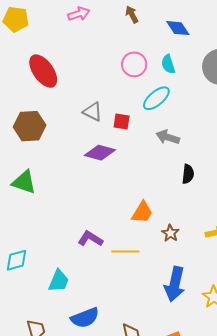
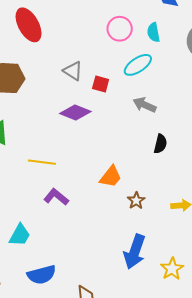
yellow line: (125, 251) -> (42, 162), moved

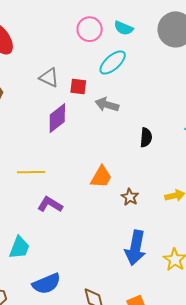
cyan semicircle: (153, 32) -> (124, 28), turned -48
gray arrow: (145, 105) -> (107, 105), moved
purple diamond: (75, 112) -> (57, 118), turned -52

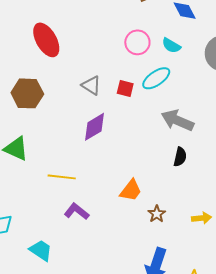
red square: (78, 87) -> (125, 88), moved
gray arrow: (107, 105) -> (177, 120), moved, size x1.4
cyan trapezoid: (19, 248) -> (41, 250), turned -85

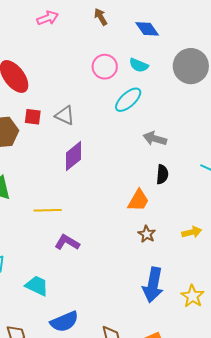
red square: (125, 88) -> (33, 117), moved
gray arrow: (177, 120) -> (155, 139), size x0.7
orange trapezoid: (131, 190) -> (138, 200), moved

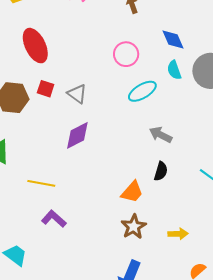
blue diamond: (147, 29) -> (173, 39), moved
cyan semicircle: (139, 65) -> (174, 70), moved, turned 36
brown star: (147, 234) -> (134, 227), size x1.4

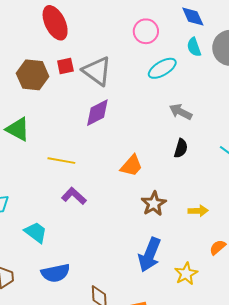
red square: (46, 89) -> (65, 66), turned -30
gray triangle: (77, 94) -> (97, 71), size x1.5
orange trapezoid: (132, 192) -> (131, 166), moved

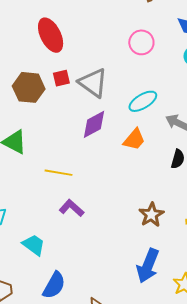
cyan ellipse: (162, 68) -> (143, 101), moved
orange trapezoid: (131, 166) -> (134, 139), moved
blue semicircle: (56, 273) -> (54, 285), turned -48

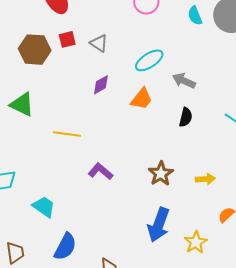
gray triangle: (93, 83) -> (99, 43), size x0.6
purple diamond: (94, 124) -> (101, 85), size x0.7
purple L-shape: (72, 208) -> (101, 171), moved

